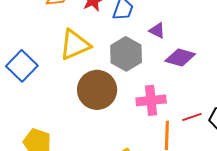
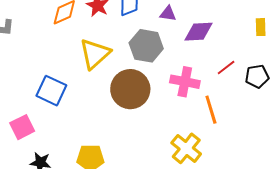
pink cross: (151, 100) -> (185, 82), turned 36
red line: (192, 117) -> (226, 68), moved

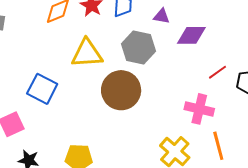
yellow triangle: (95, 54) -> (87, 53), turned 36
pink cross: (185, 82) -> (199, 109), moved
orange line: (211, 110) -> (218, 146), moved

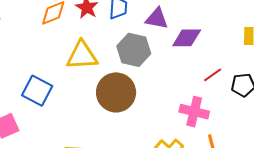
purple triangle: (161, 16) -> (157, 19), size x1.4

